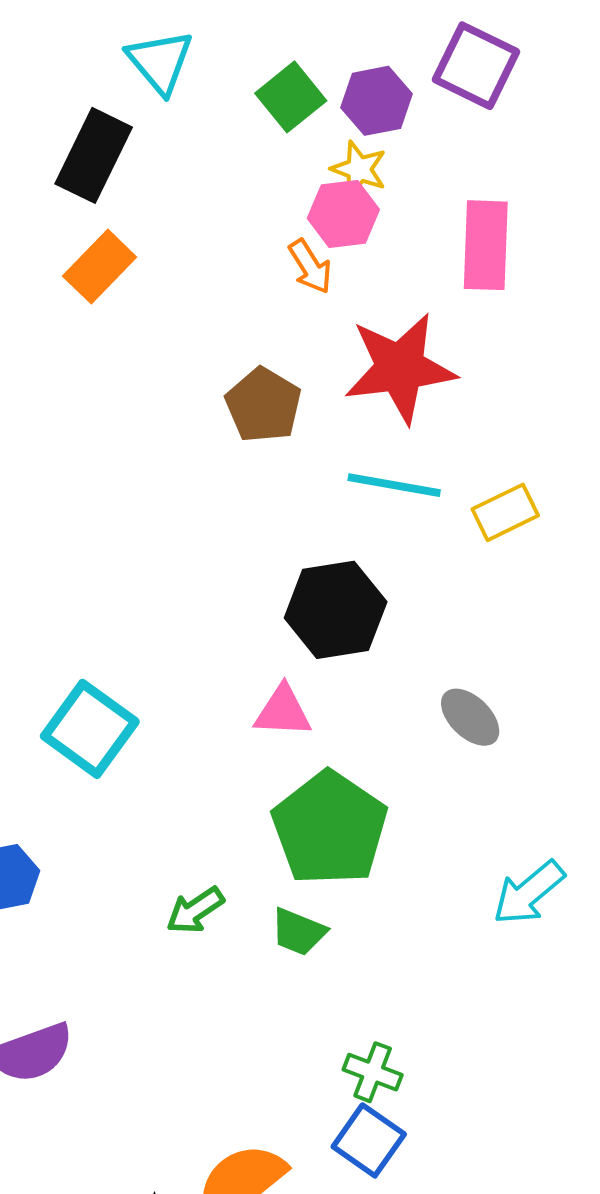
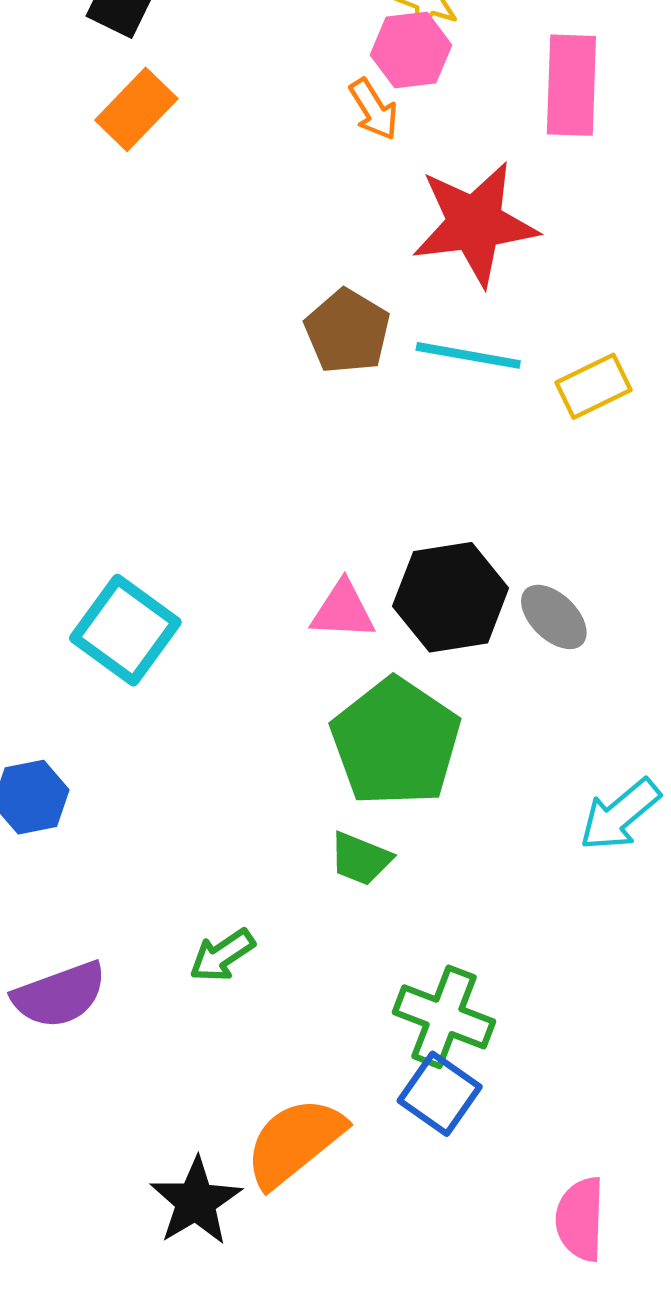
brown pentagon: (263, 405) -> (347, 331), moved
black hexagon: (336, 610) -> (451, 597), moved
green arrow: (195, 910) -> (222, 955), moved
green cross: (373, 1072) -> (444, 1017), size x1.5

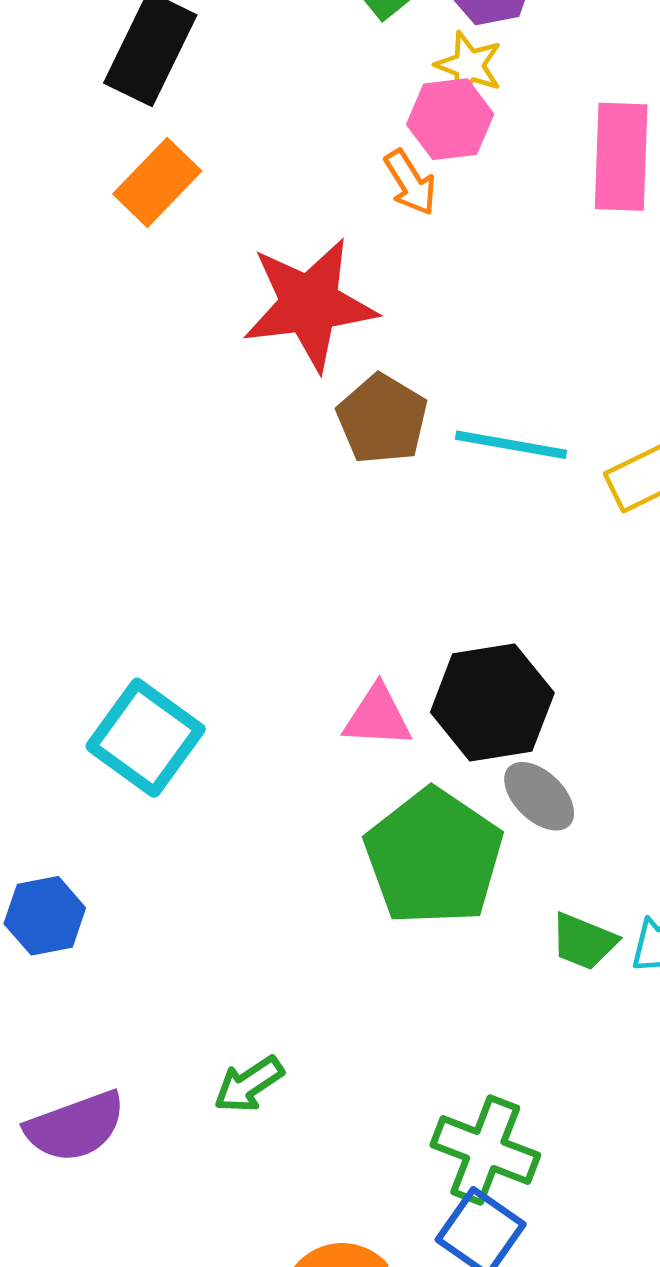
red star: (475, 224) -> (310, 304), moved
gray ellipse: (554, 617) -> (539, 796), moved
green trapezoid: (361, 859) -> (584, 941), moved

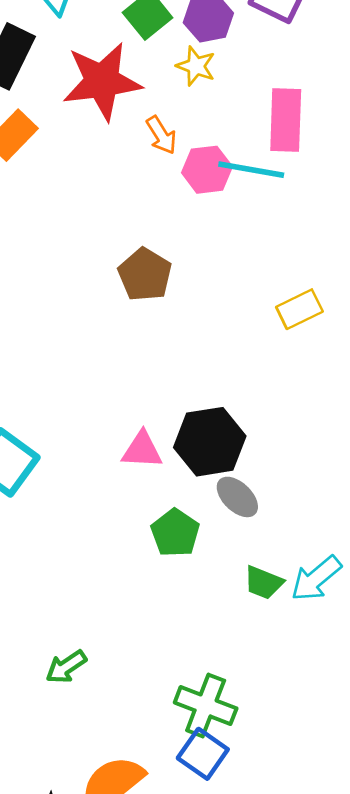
pink hexagon: (450, 119) -> (207, 170), moved
red star: (310, 304) -> (102, 81), moved
cyan line: (511, 445) -> (251, 170), moved
green pentagon: (434, 857) -> (175, 533), size x0.6

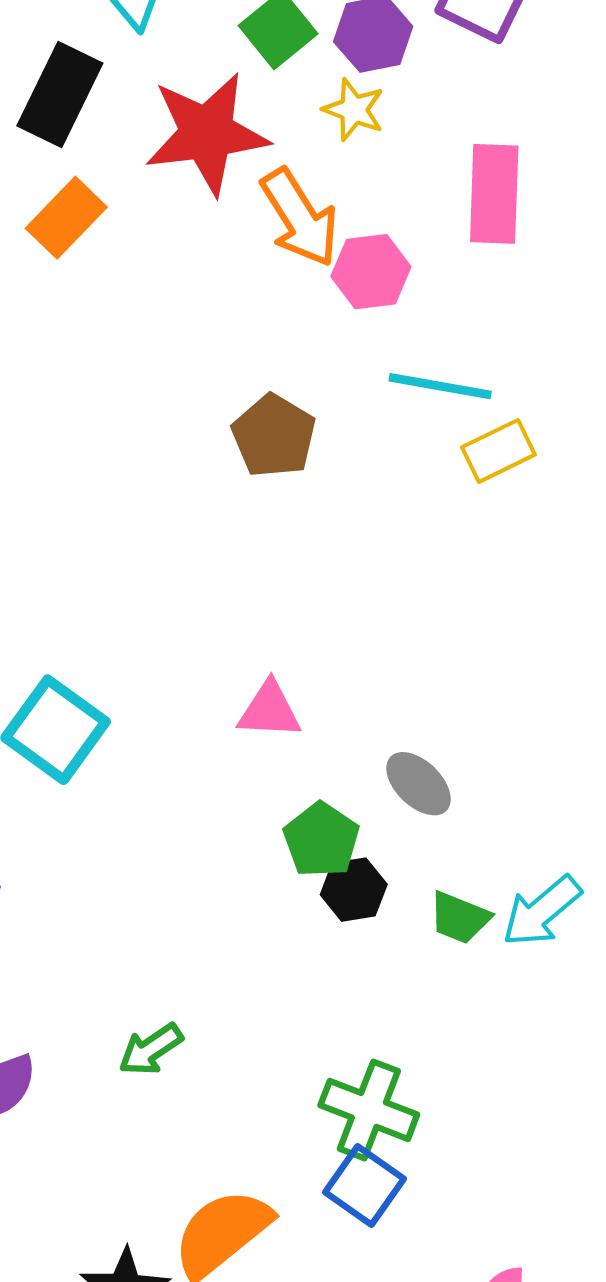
orange arrow: (161, 135) -> (300, 218), size x1.6
cyan line: (251, 170) -> (440, 386), moved
yellow rectangle: (299, 309) -> (498, 451), moved
black hexagon: (210, 442) -> (354, 890), moved, size x0.6

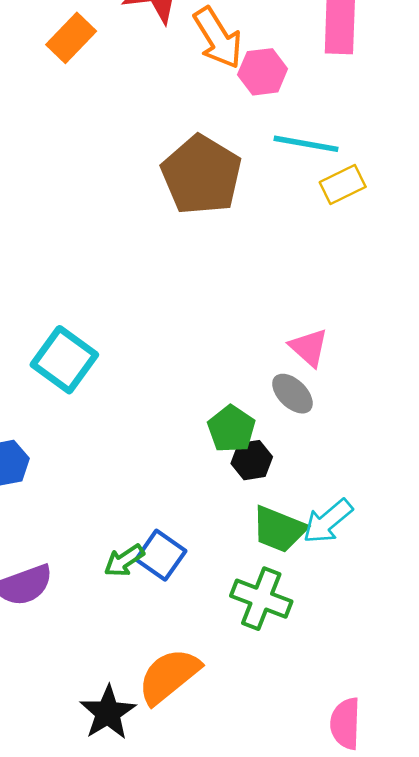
brown pentagon: (274, 436) -> (202, 175), size x1.5
pink triangle: (269, 710) -> (309, 347), moved, turned 39
cyan arrow: (542, 911) -> (328, 521), moved
green trapezoid: (460, 918) -> (279, 529), moved, size x1.4
blue square: (365, 1186) -> (161, 555), moved

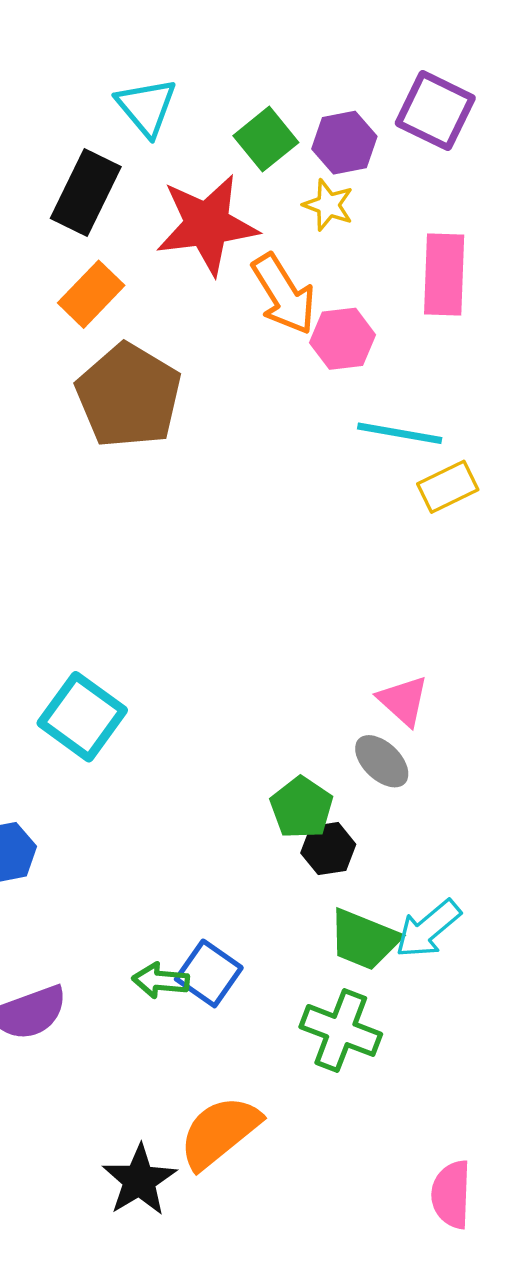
brown pentagon: (202, 175) -> (129, 396), moved
green arrow: (124, 561) -> (161, 981), turned 39

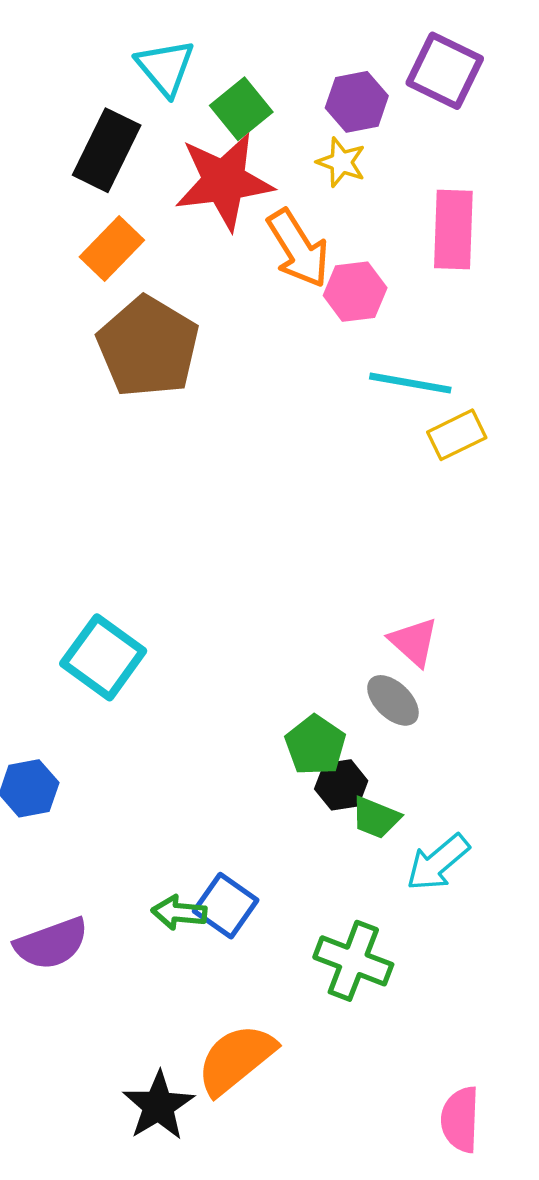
green square: (266, 139) -> (241, 109), moved
green trapezoid: (364, 940) -> (376, 818), moved, size x0.7

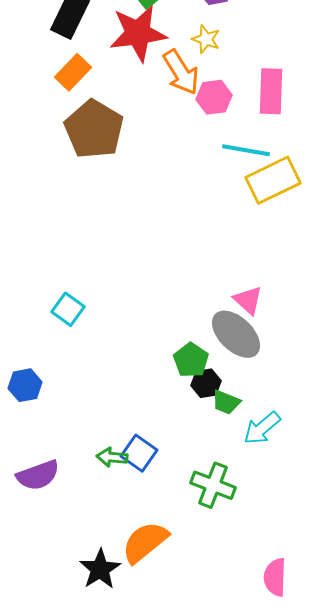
yellow star: (341, 162) -> (206, 39), moved
pink rectangle: (453, 230) -> (271, 91), moved
yellow rectangle: (457, 435) -> (273, 180), size x1.6
cyan square: (103, 657) -> (68, 309), size x0.7
gray ellipse: (393, 700) -> (236, 334), size x1.6

